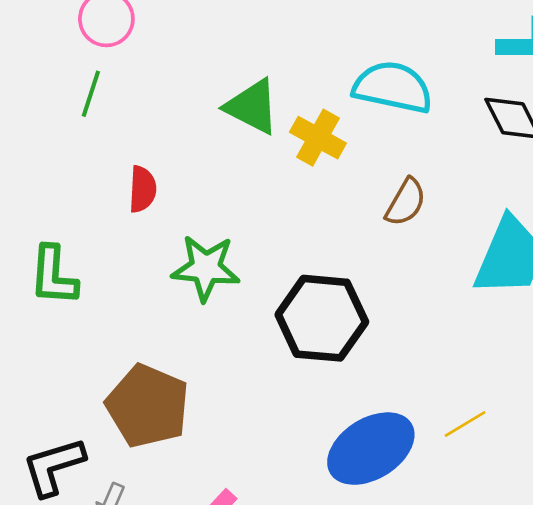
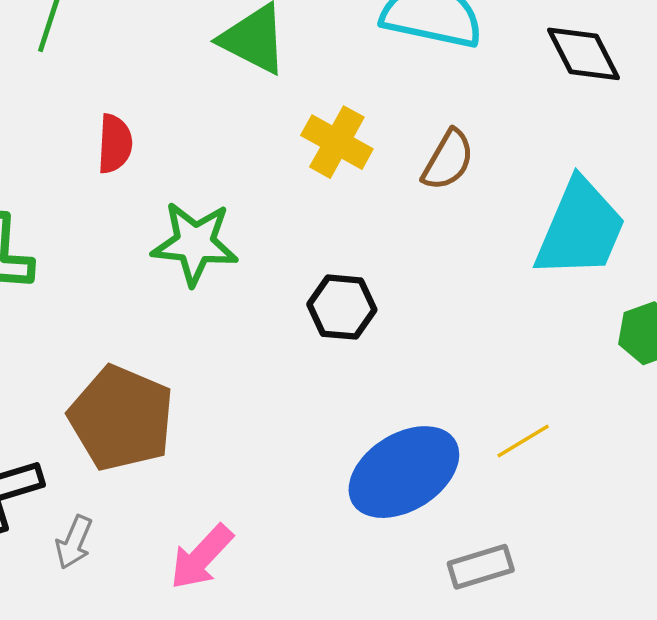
yellow cross: (318, 138) -> (337, 142), moved
black hexagon: (322, 318) -> (342, 307), size x0.6

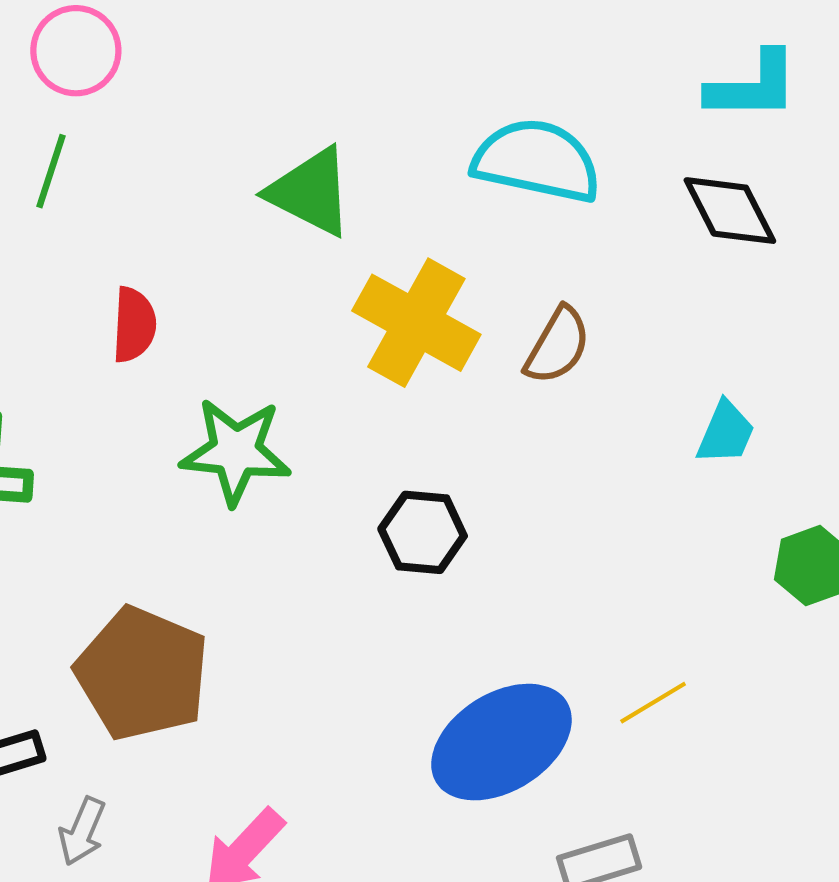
yellow cross: (337, 142) -> (416, 323), size x1.4
cyan trapezoid: (580, 229) -> (726, 433), size x0.5

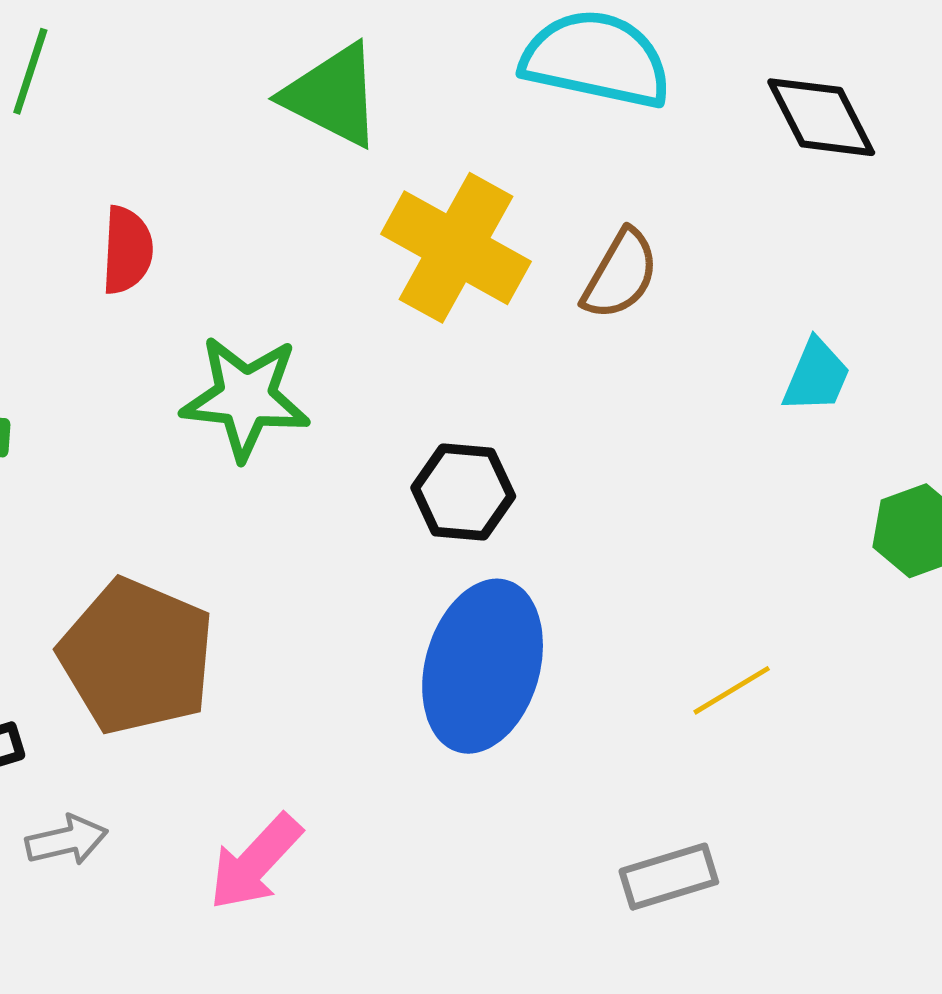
blue ellipse: (501, 742) -> (483, 666), moved, turned -42
gray arrow: (82, 831) -> (67, 840), turned -126

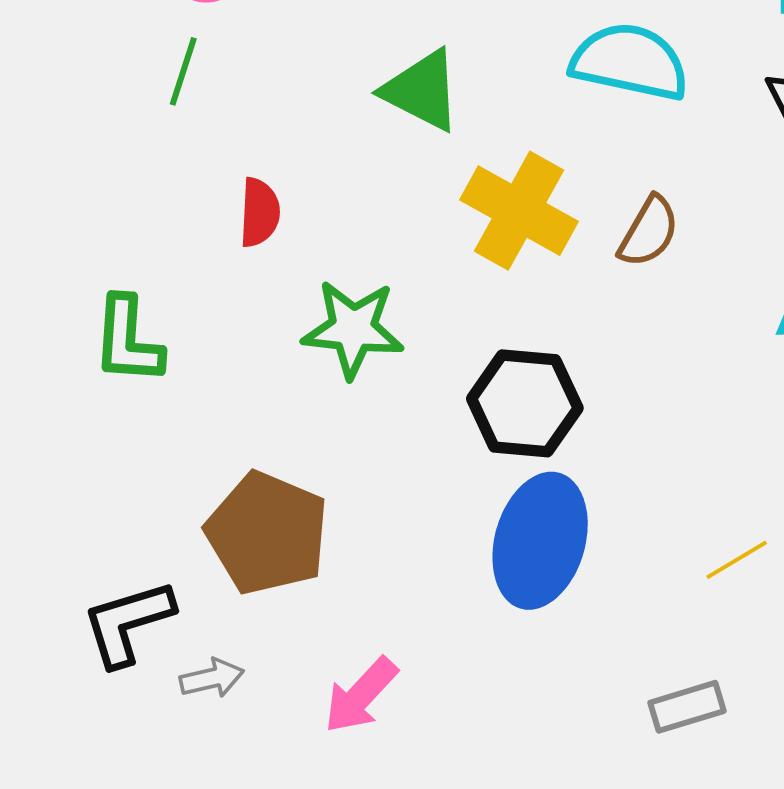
black hexagon: (463, 492) -> (525, 403), size x1.4

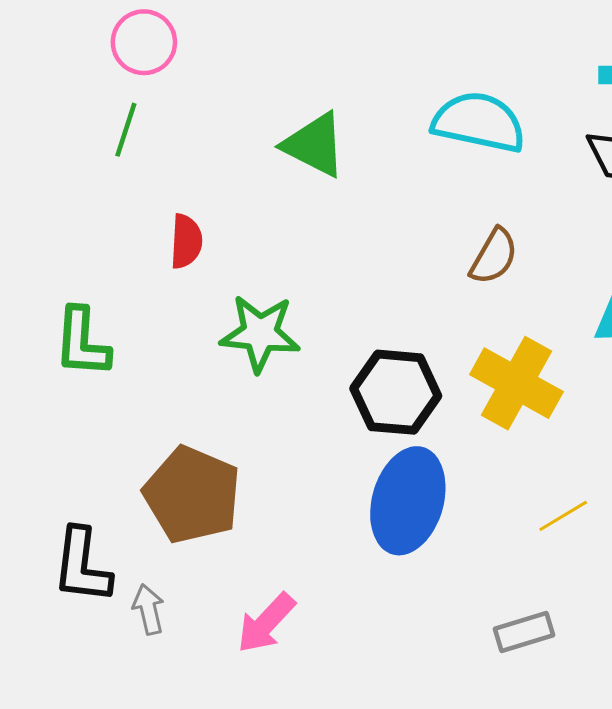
yellow cross: (519, 211) -> (516, 383), moved
black L-shape: (128, 623) -> (82, 566), turned -66
gray arrow: (212, 678) -> (148, 609), turned -90

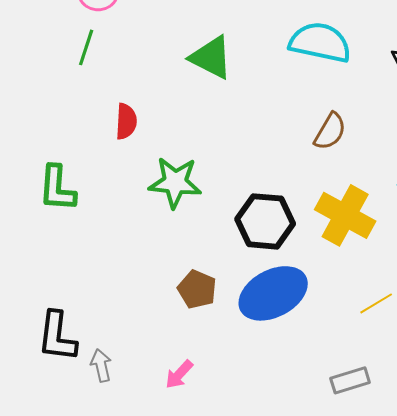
brown pentagon: (192, 495) -> (197, 289), moved, size x0.6
blue ellipse: (408, 501) -> (273, 293), turned 46
pink arrow: (266, 623) -> (179, 374), size x0.7

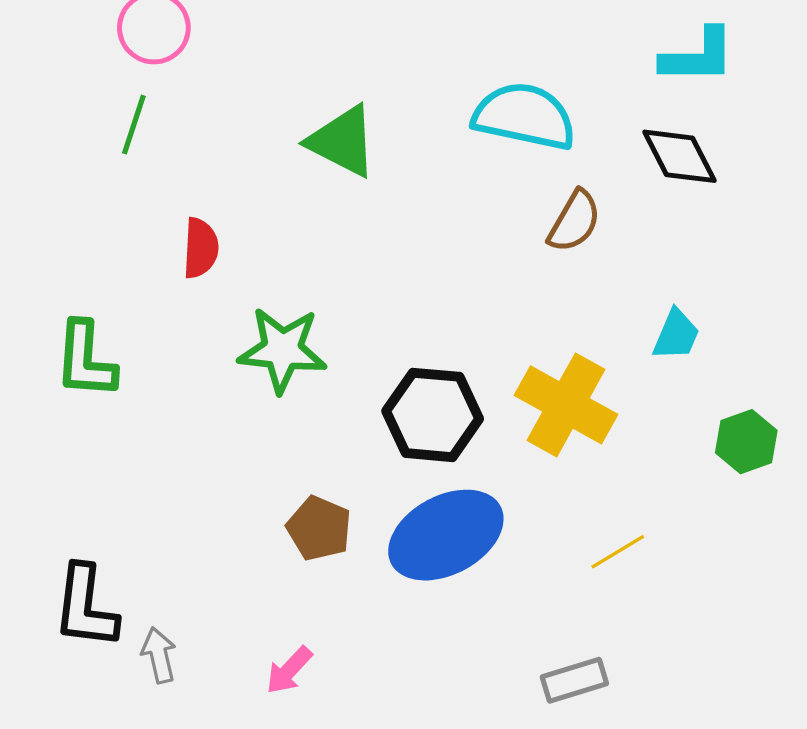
brown semicircle: (330, 131) -> (574, 221), moved

